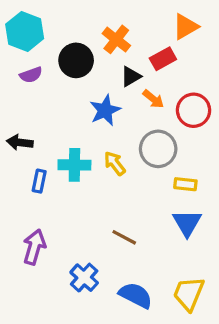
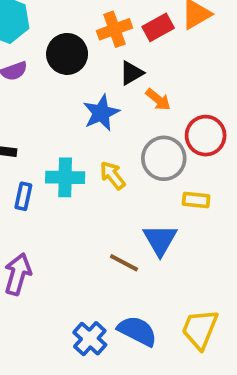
orange cross: (116, 39) -> (114, 29), turned 32
red rectangle: (163, 59) -> (158, 27), moved
red circle: (194, 110) -> (206, 136), moved
blue triangle: (187, 223) -> (160, 240), moved
blue cross: (84, 278) -> (90, 339), moved

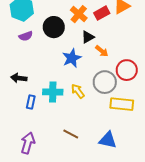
orange cross: (114, 29) -> (79, 14), turned -30
yellow rectangle: (196, 200) -> (122, 104), size x1.6
blue triangle: (160, 240) -> (108, 140), moved, turned -48
brown line: (124, 263) -> (71, 134), moved

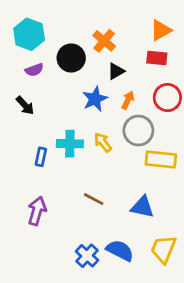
red rectangle: (102, 13) -> (157, 58), moved, turned 35
orange arrow: (102, 51) -> (128, 100), moved, turned -104
red circle: (127, 70) -> (167, 98), moved
black arrow: (19, 78) -> (25, 105), moved, turned -140

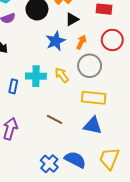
yellow rectangle: (161, 160) -> (94, 98), moved

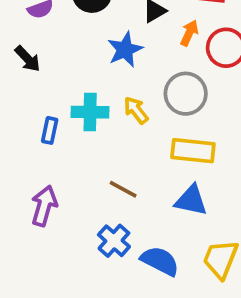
orange arrow: (81, 42) -> (189, 33), moved
blue cross: (49, 164) -> (114, 241), moved

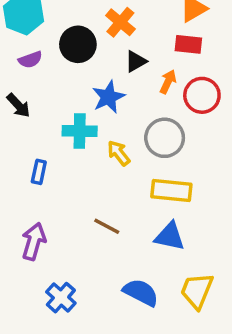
cyan cross: (90, 112) -> (80, 131), moved
blue cross: (114, 241) -> (61, 298), moved

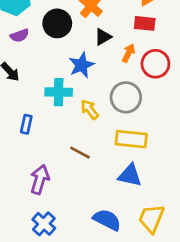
brown line: (107, 226) -> (80, 153), moved
purple arrow: (34, 241) -> (40, 179), moved

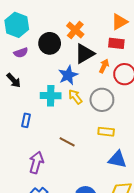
black triangle: (103, 37) -> (85, 54), size x1.5
yellow arrow: (90, 109) -> (75, 97), moved
yellow rectangle: (131, 139) -> (106, 132), size x0.7
blue triangle: (130, 175) -> (117, 159), moved

